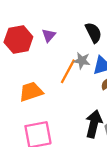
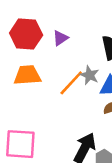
orange trapezoid: (31, 92) -> (27, 75), moved

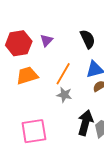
gray star: (90, 75) -> (64, 95), moved

